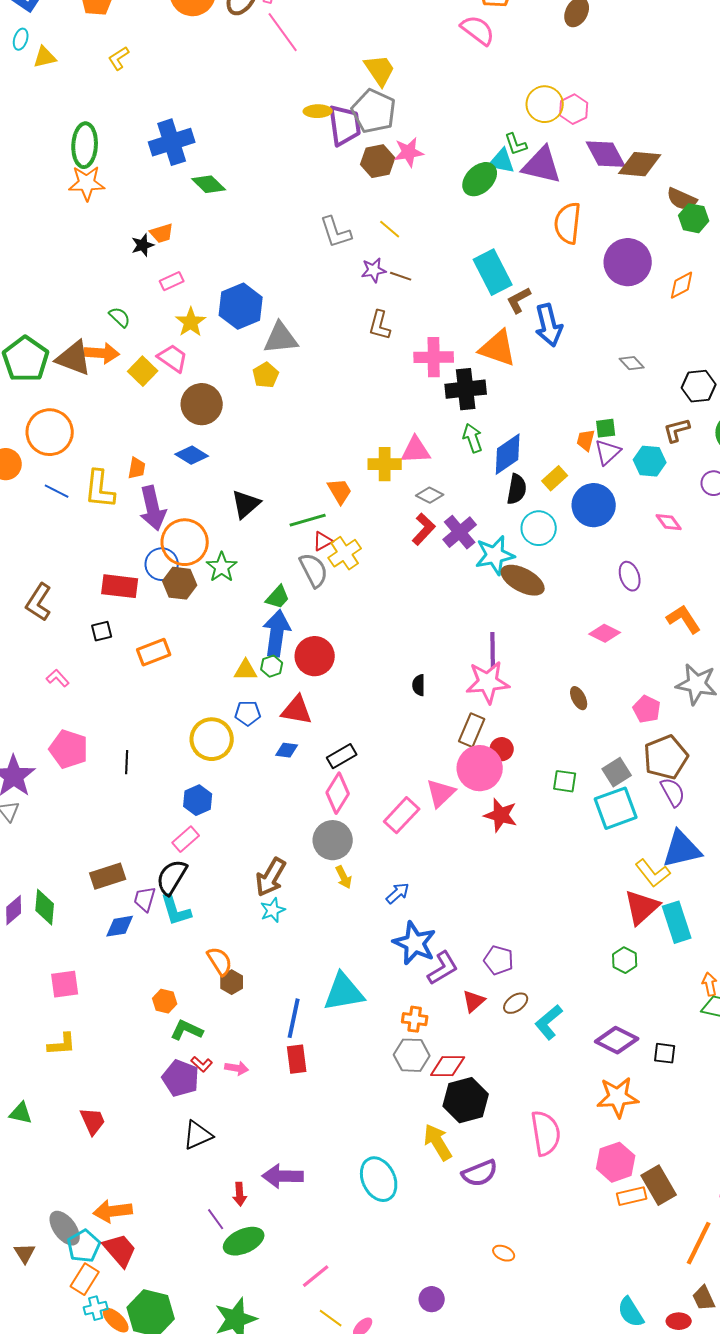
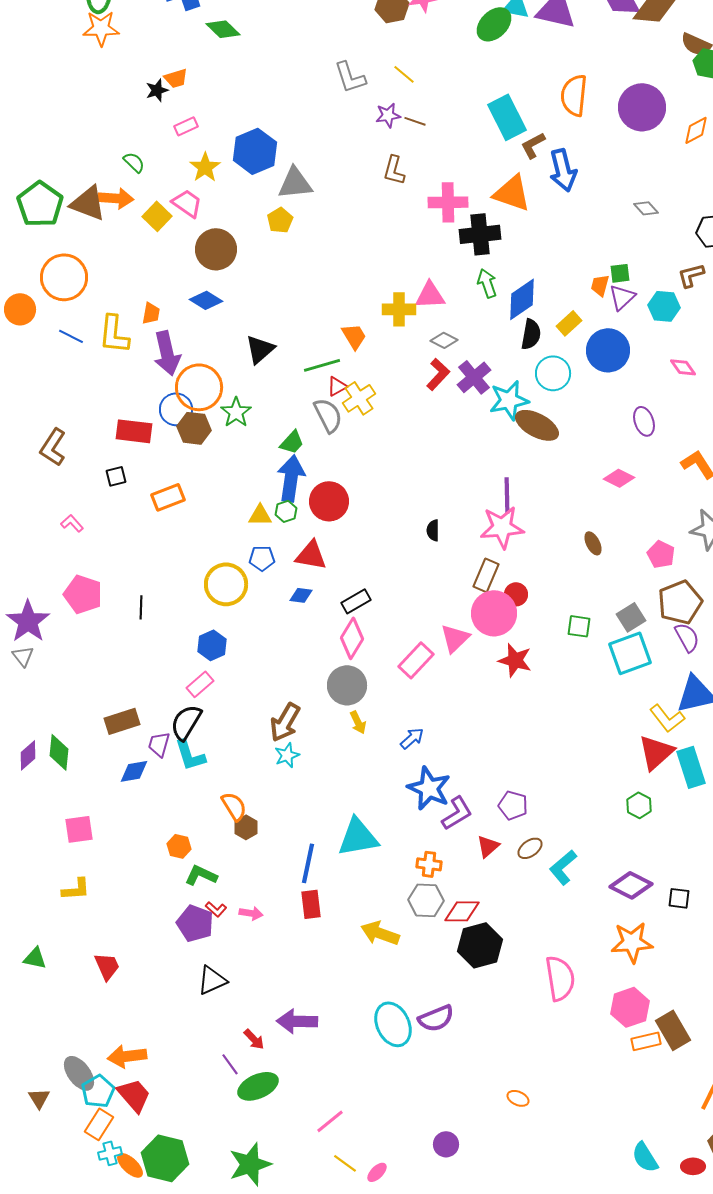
orange semicircle: (568, 223) -> (574, 95), moved
yellow arrow: (438, 1142) -> (380, 933), moved, turned -39
purple semicircle: (480, 1173) -> (436, 1018), moved
red arrow: (240, 1194) -> (254, 1039), turned -40

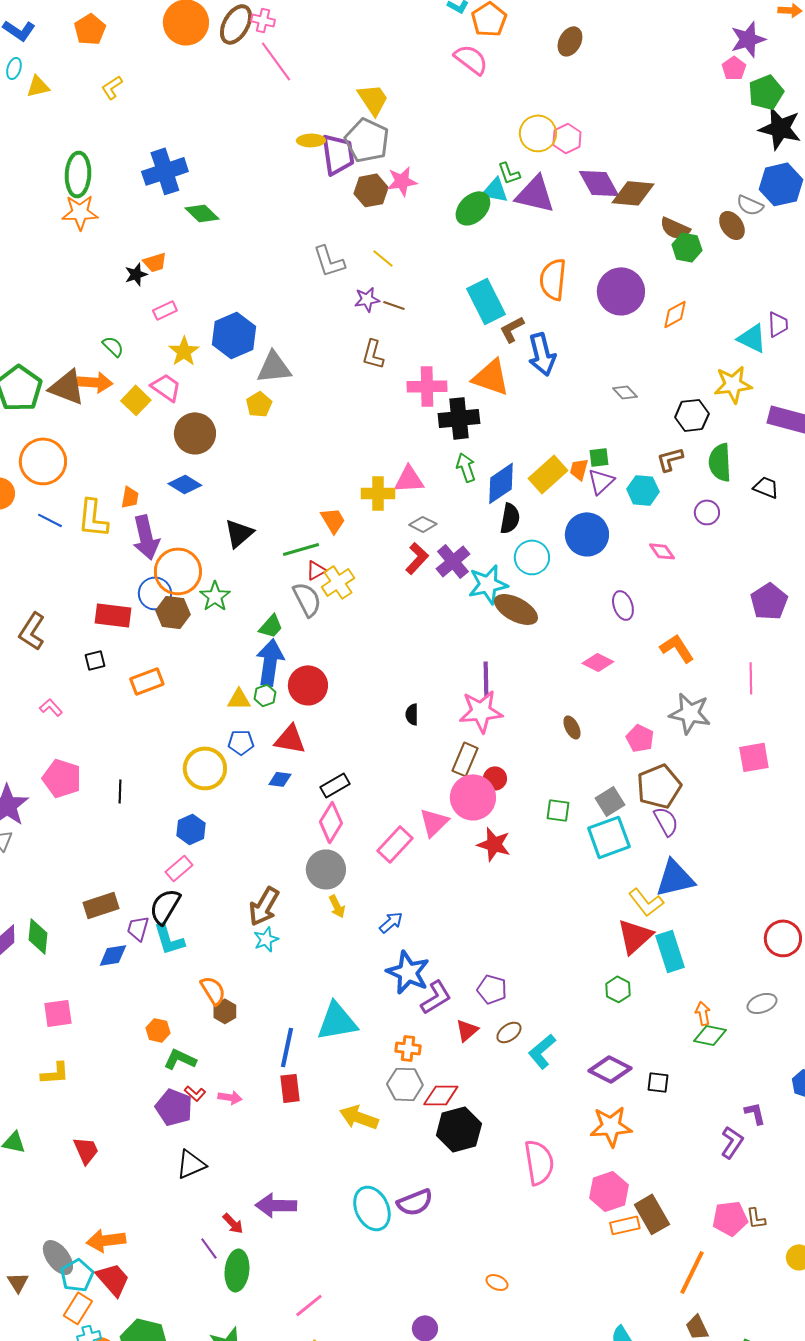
yellow rectangle: (569, 323) -> (548, 474), moved, size x1.5
green ellipse: (258, 1086) -> (237, 1270), turned -60

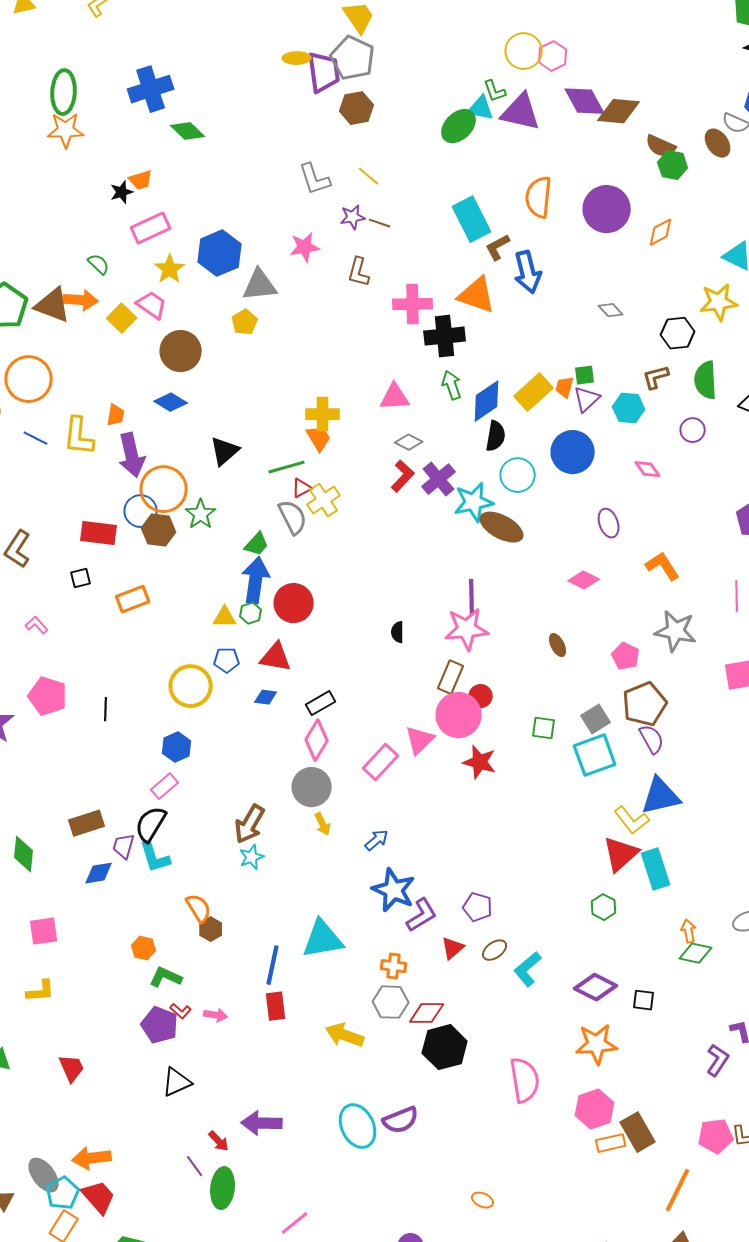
pink star: (402, 181) -> (305, 247), moved
pink rectangle: (165, 310) -> (151, 228), size x1.6
yellow cross: (378, 493) -> (323, 414), moved

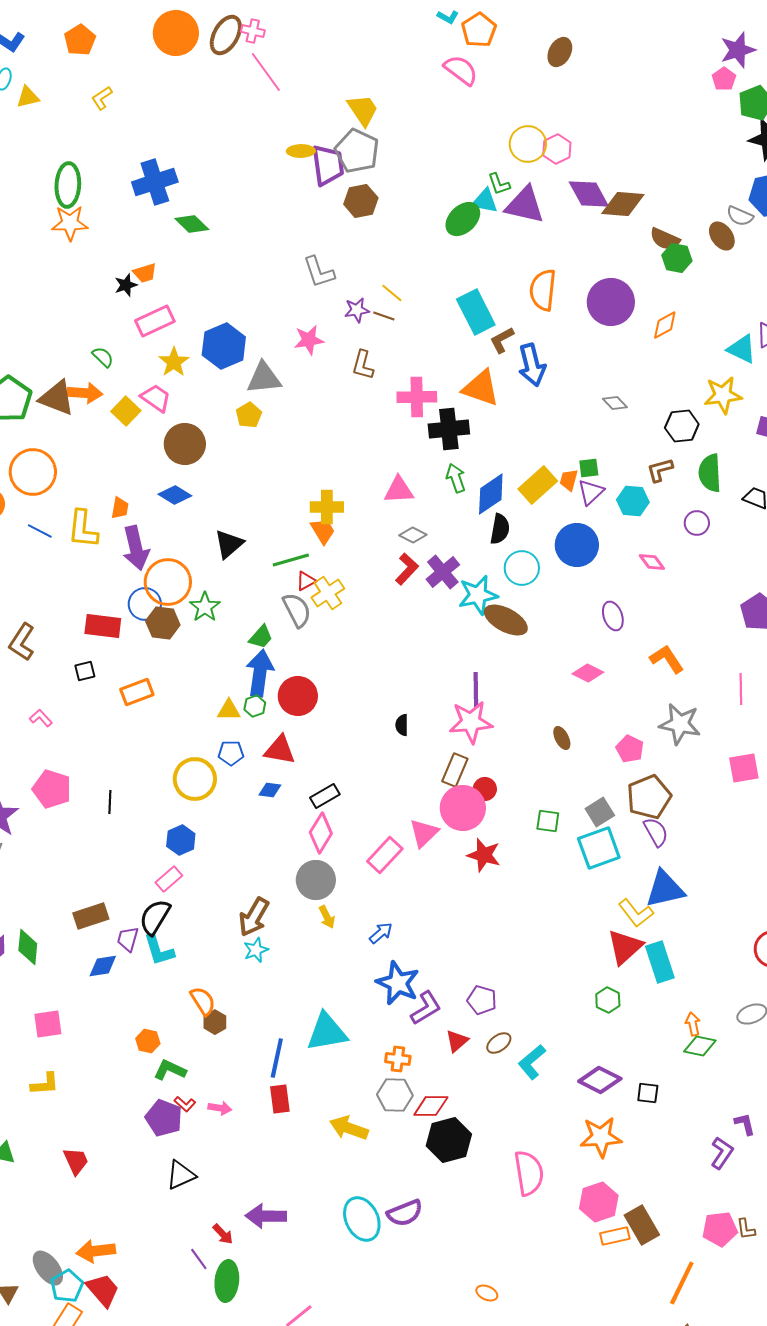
yellow line: (369, 176) -> (392, 293), moved

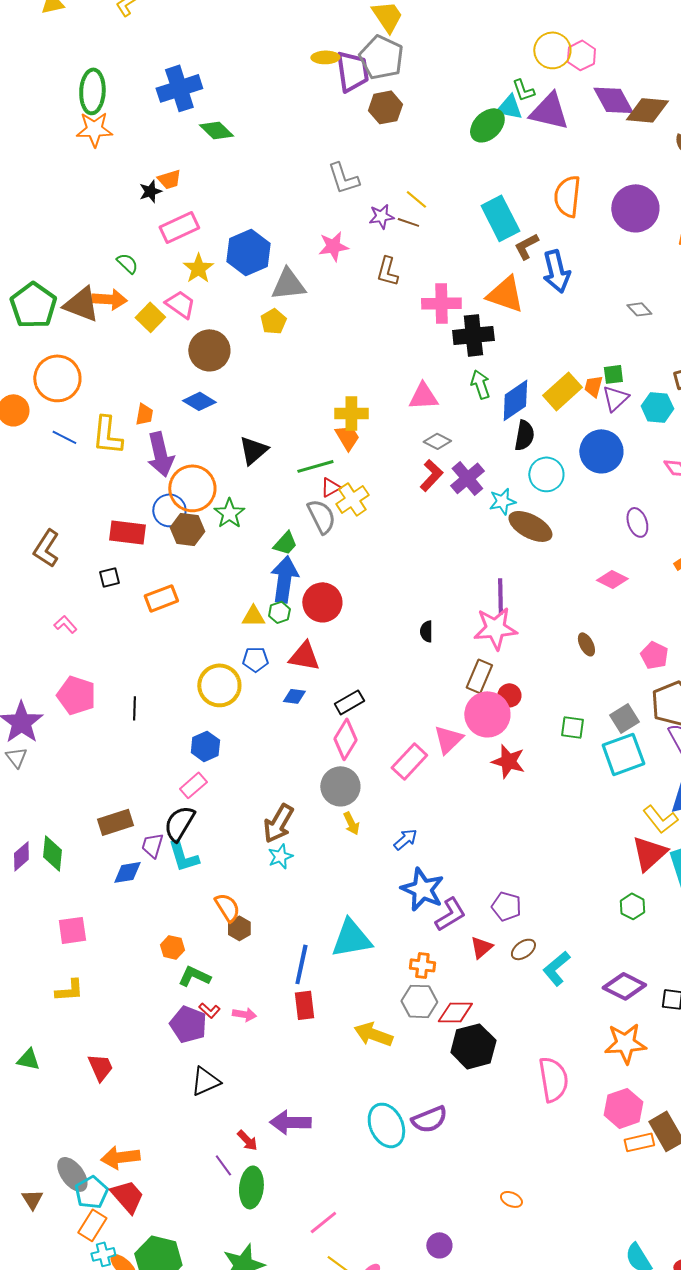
cyan star: (478, 595) -> (502, 501), size x0.7

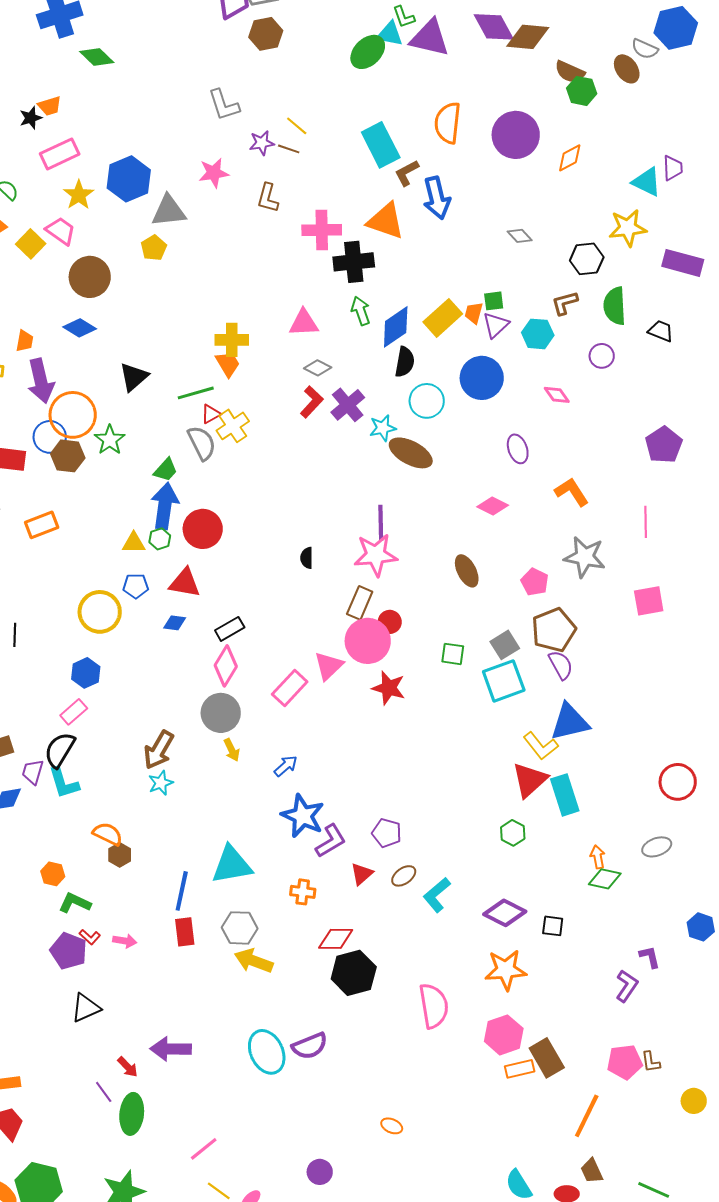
brown ellipse: (586, 644) -> (467, 571), size x1.4
orange semicircle: (227, 907) -> (108, 834), turned -32
gray hexagon: (419, 1001) -> (240, 928), moved

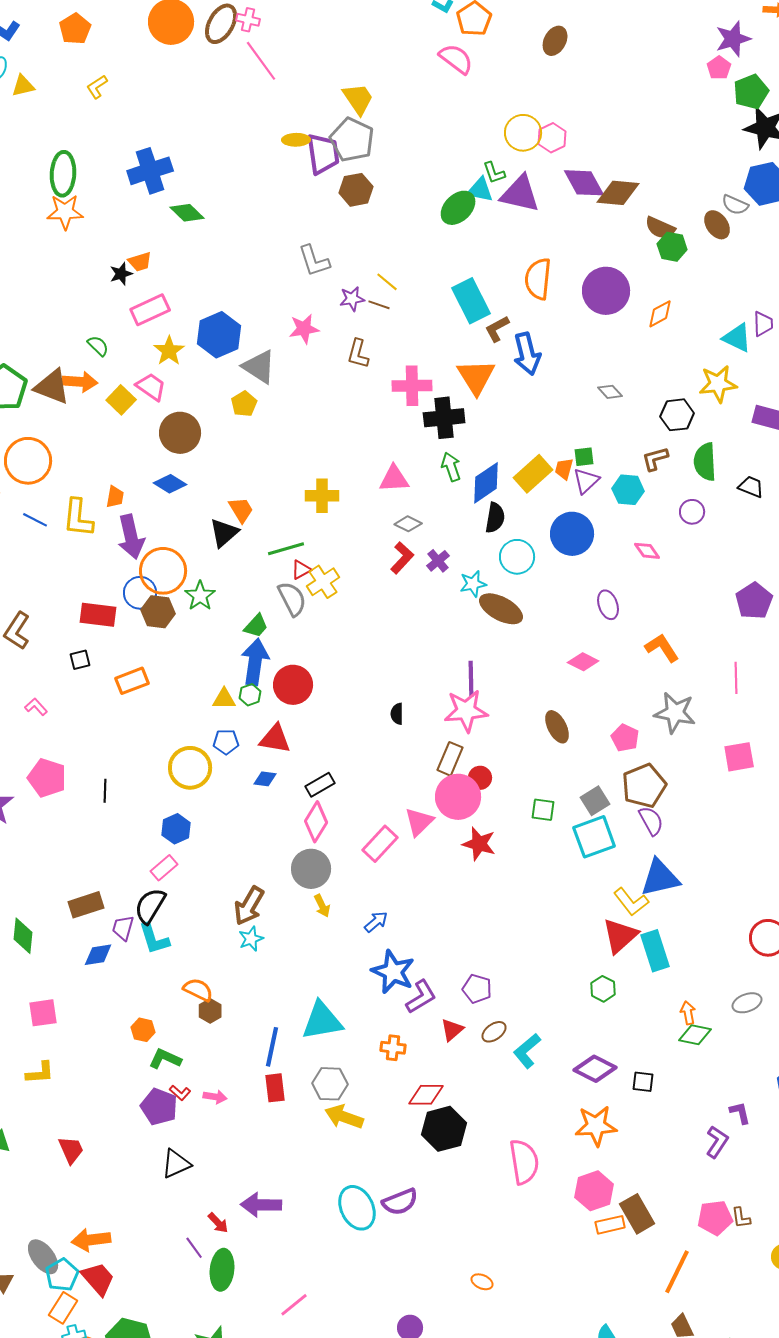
gray triangle: (169, 211) -> (259, 367), turned 39
orange triangle: (386, 221) -> (476, 377), turned 39
orange trapezoid: (228, 364) -> (241, 510), moved
purple cross: (348, 405) -> (438, 561), size x0.7

